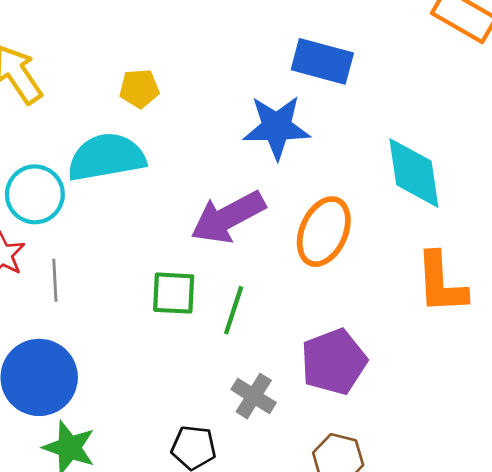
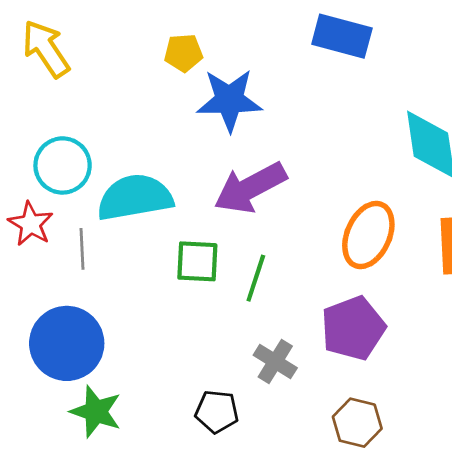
yellow pentagon: (139, 89) -> (183, 53), moved
blue star: (277, 127) -> (229, 100), moved
cyan semicircle: (106, 157) -> (135, 197), moved
orange ellipse: (324, 232) -> (368, 235), moved

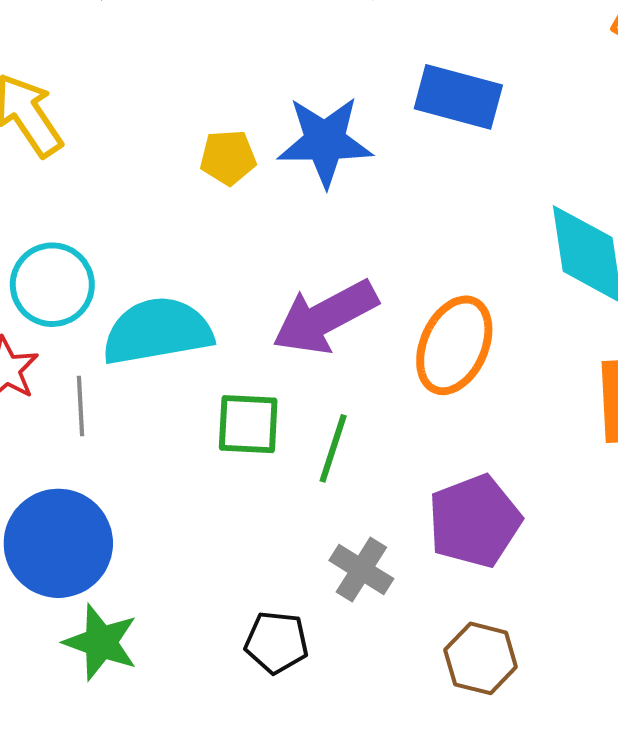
yellow pentagon: (183, 53) -> (228, 157), moved
blue star: (229, 100) -> (325, 141), moved
orange ellipse: (368, 235) -> (454, 345), moved

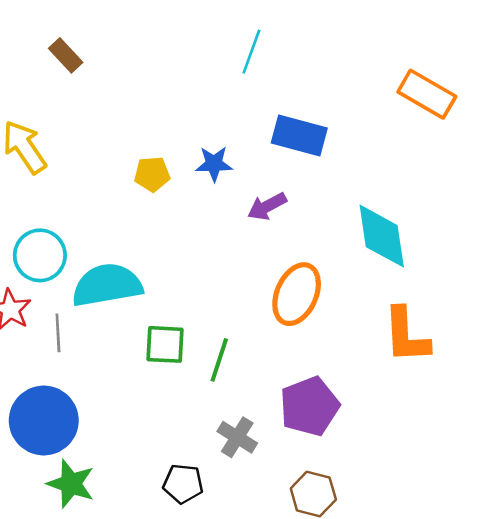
blue star: (325, 141) -> (214, 164), size x0.6
purple arrow: (325, 317) -> (267, 206), moved, size x0.6

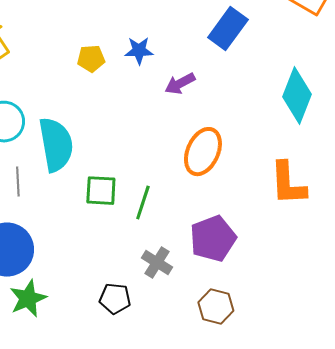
blue rectangle: (299, 135) -> (228, 29), moved, turned -69
cyan diamond: (382, 236) -> (297, 96), moved, turned 30
cyan semicircle: (107, 285) -> (56, 145), turned 90
green star: (71, 484) -> (28, 299), turned 30

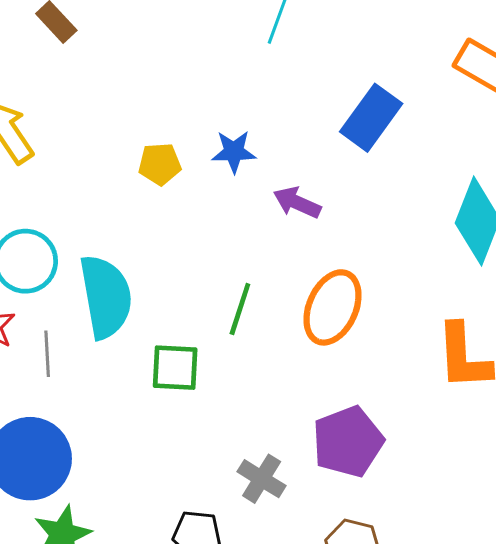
purple arrow: (180, 84) -> (297, 203), turned 52
green line: (143, 203) -> (240, 309), moved

